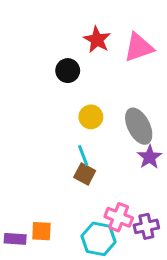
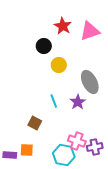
yellow circle: (91, 117) -> (59, 65), moved
purple star: (150, 157) -> (78, 102), moved
brown square: (85, 174) -> (35, 123), moved

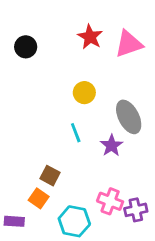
black circle: (44, 46) -> (26, 47), moved
cyan line: (54, 101) -> (76, 133), moved
orange square: (27, 150) -> (39, 198), moved, turned 32
cyan hexagon: (64, 155) -> (74, 221), moved

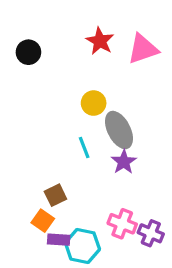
gray ellipse: (129, 117) -> (119, 130), moved
brown square: (50, 176) -> (55, 195), turned 36
purple cross: (136, 210) -> (151, 233), turned 35
purple rectangle: (14, 221) -> (59, 240), moved

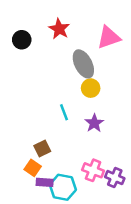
red star: (100, 41) -> (59, 29), moved
yellow circle: (94, 103) -> (91, 88), moved
gray ellipse: (119, 130) -> (83, 64), moved

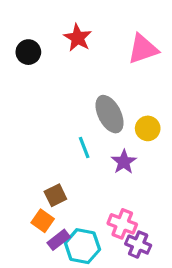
gray ellipse: (83, 64) -> (110, 114), moved
yellow circle: (91, 88) -> (148, 128), moved
purple cross: (115, 178) -> (138, 245), moved
purple rectangle: (45, 182) -> (59, 240), turned -42

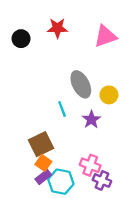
red star: (78, 38) -> (57, 28), turned -30
brown square: (55, 195) -> (41, 144), size x1.5
orange square: (43, 221) -> (43, 163), moved

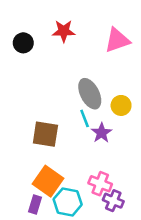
cyan line: (62, 109) -> (85, 118), moved
brown square: (41, 144) -> (45, 134), moved, turned 35
orange square: (43, 163) -> (48, 181), size x1.6
purple rectangle: (43, 177) -> (35, 205), moved, turned -35

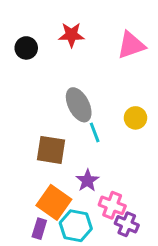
gray ellipse: (90, 94) -> (79, 105), moved
purple star: (101, 133) -> (87, 181), moved

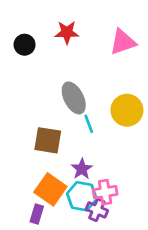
yellow circle: (135, 118) -> (127, 110), size x1.5
pink cross: (112, 205) -> (105, 192), turned -30
purple cross: (127, 224) -> (97, 210), moved
cyan hexagon: (76, 226) -> (82, 196), moved

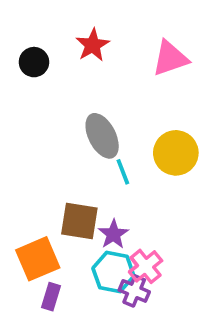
red star: (67, 32) -> (93, 45), turned -30
brown square: (48, 140) -> (79, 221), moved
orange square: (50, 189) -> (38, 259), moved, turned 32
pink cross: (105, 192) -> (146, 266), turned -30

